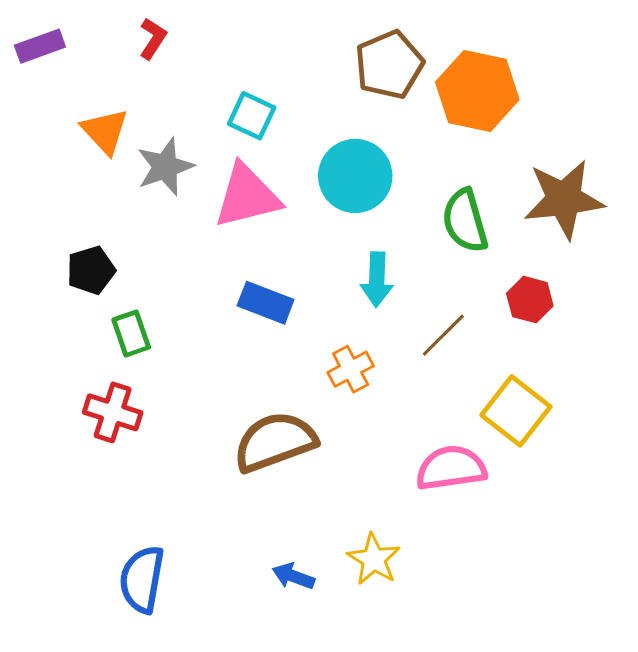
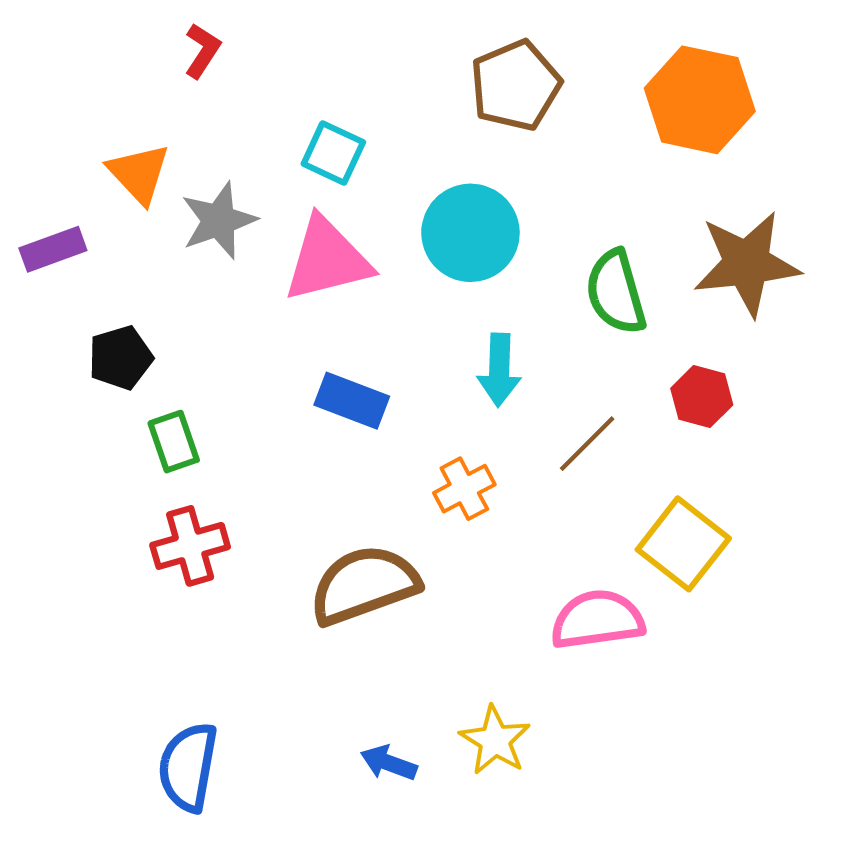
purple rectangle: (40, 46) -> (53, 249), moved
orange hexagon: (477, 91) -> (700, 100), moved
red cross: (113, 412) -> (190, 546), moved, turned -34

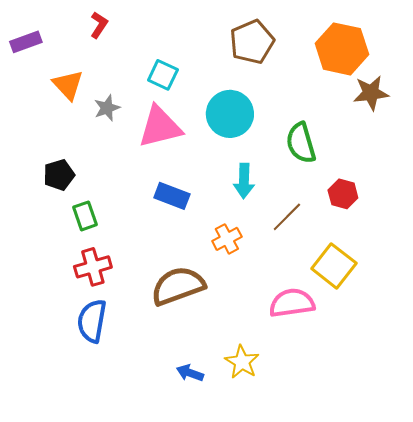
gray star: (219, 221) -> (107, 108), size x0.7
purple rectangle: (53, 249) -> (26, 42), moved
brown star: (747, 264) -> (371, 93), moved, size x0.7
blue semicircle: (188, 767) -> (92, 321), moved

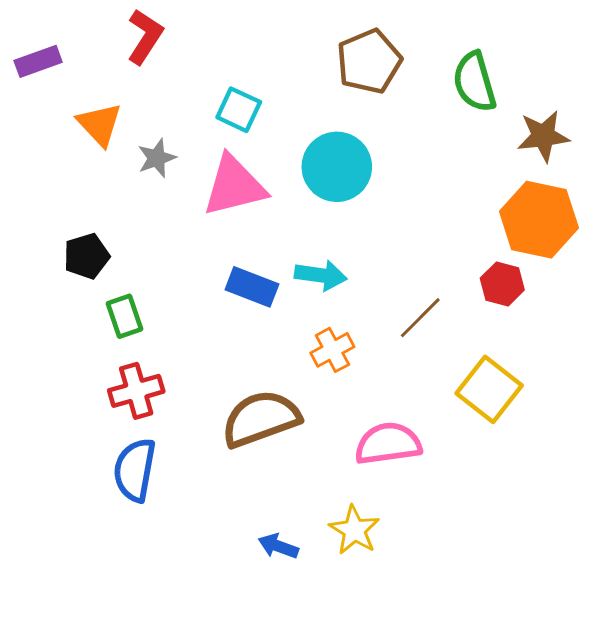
red L-shape: (99, 25) -> (145, 36), size x1.4
orange hexagon: (342, 49) -> (539, 220), moved
green semicircle: (301, 143) -> (474, 82), moved
cyan arrow: (244, 181) -> (321, 275), moved, turned -84
pink semicircle: (292, 303) -> (388, 444), moved

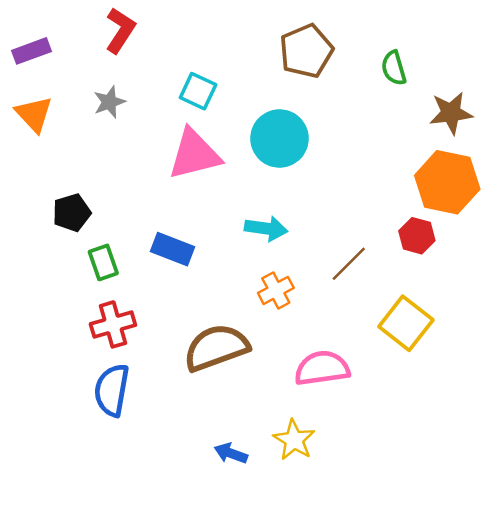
green semicircle: (474, 82) -> (394, 68), size x0.7
orange triangle: (100, 124) -> (34, 114), moved
gray star: (157, 158) -> (109, 102), moved
blue rectangle: (252, 287) -> (173, 249), moved

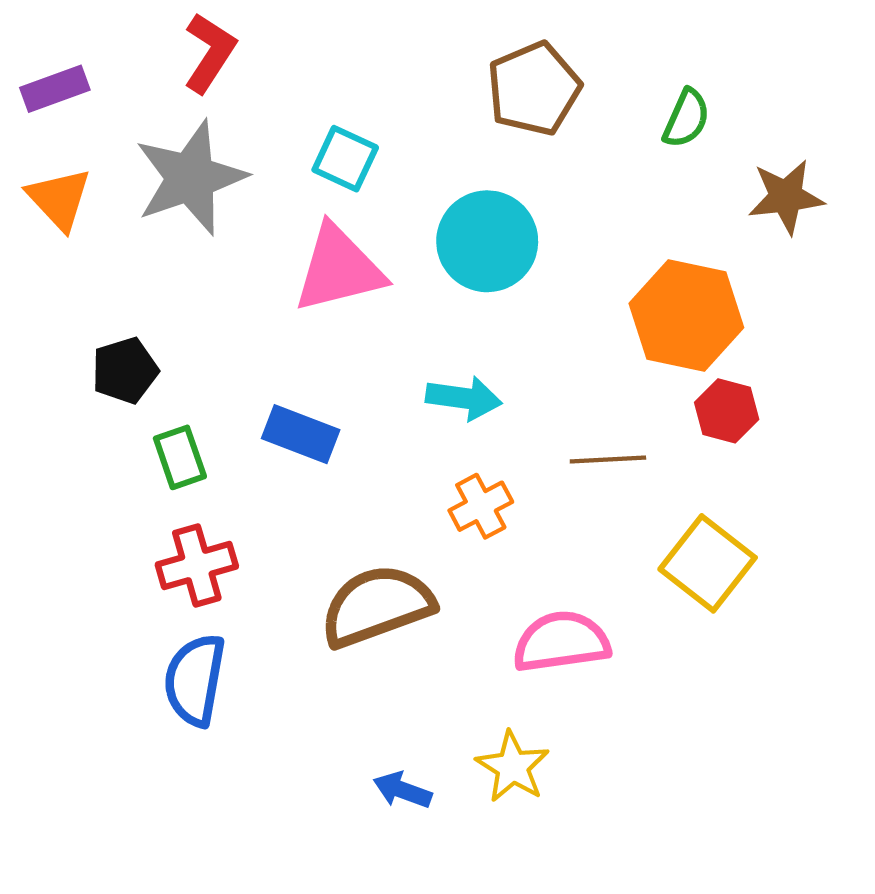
green semicircle: (394, 68) -> (686, 118), turned -140
gray star: (109, 102) -> (190, 178), size x2.0
orange hexagon: (447, 182) -> (686, 315), moved
brown line: (349, 264) -> (608, 460), turned 42

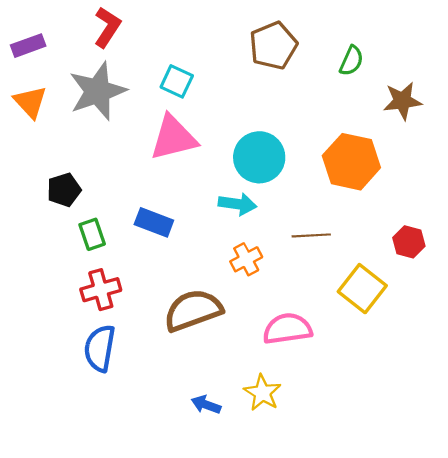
cyan circle: (487, 241) -> (259, 157), moved
red hexagon: (727, 411) -> (409, 242), moved

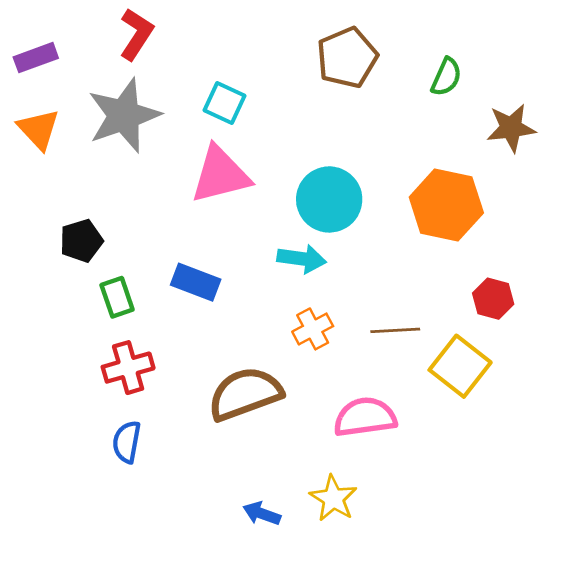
brown line: (311, 235) -> (395, 330), moved
red hexagon: (409, 242) -> (493, 299), moved
blue semicircle: (100, 348) -> (127, 442), size x0.7

